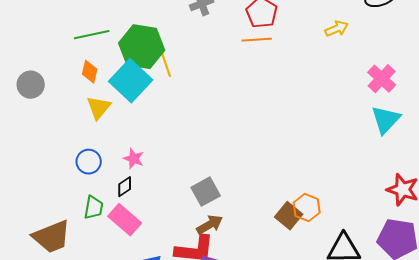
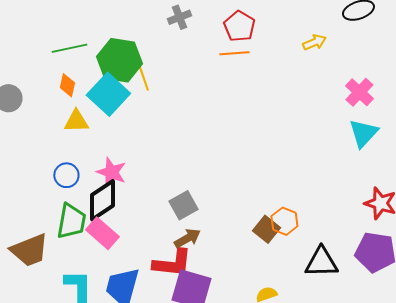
yellow triangle: (99, 108) -> (76, 121), turned 48
pink star: (134, 159) -> (111, 172), size x1.4
black diamond: (125, 187) -> (102, 200), size x2.0
green trapezoid: (94, 208) -> (71, 221), size x1.5

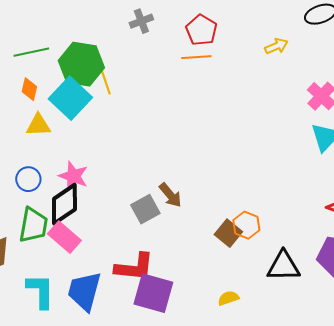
brown arrow: (187, 238) -> (170, 195), moved, turned 80

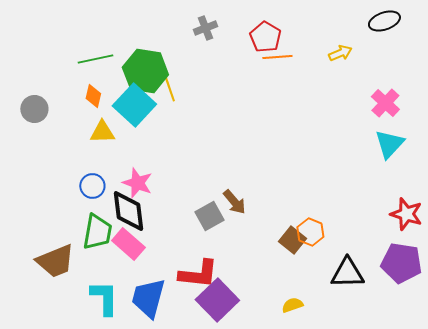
orange line: (196, 57) -> (277, 57), moved
black diamond: (64, 204) -> (128, 211), turned -63
purple square: (153, 293) -> (217, 300), turned 30

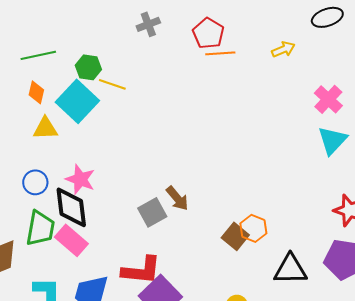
green hexagon: (145, 71) -> (88, 67), size x0.6
yellow line: (169, 88) -> (112, 84), turned -52

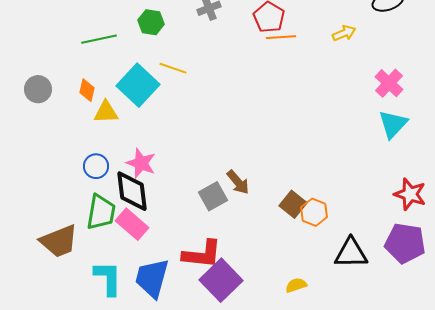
green hexagon: (88, 67) -> (151, 22), moved
orange diamond: (36, 92) -> (87, 90), moved
brown square: (235, 236) -> (293, 204), moved

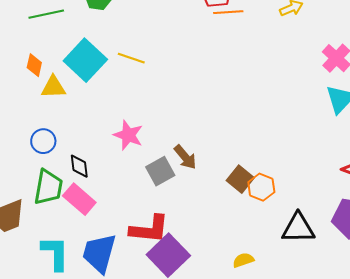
yellow line: (173, 68) -> (131, 58), moved
pink star: (141, 163) -> (128, 135), moved
black diamond: (132, 191) -> (79, 166), size x0.6

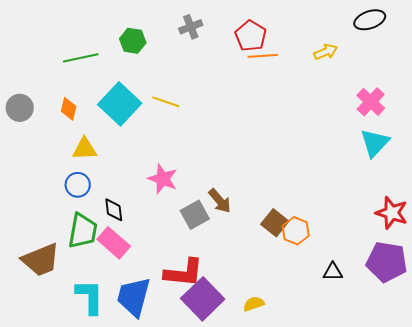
yellow triangle: (53, 87) -> (85, 149), moved
black triangle: (298, 228) -> (333, 272), size x0.6
yellow semicircle: (243, 260) -> (254, 304), moved

